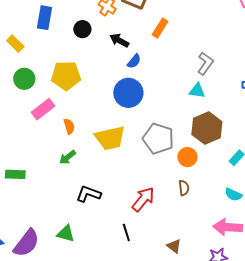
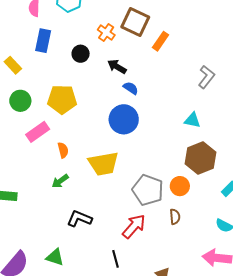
orange rectangle: (160, 28) -> (161, 41), moved
blue semicircle: (134, 61) -> (131, 88), turned -98
gray L-shape: (205, 63) -> (206, 77), moved
gray pentagon: (158, 139) -> (148, 190), moved

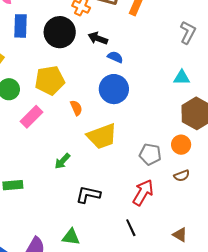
black circle: (81, 54) -> (60, 32), size x1.8
orange semicircle: (63, 150) -> (76, 108), moved
gray pentagon: (148, 190) -> (150, 154), size x0.7
brown semicircle: (175, 217) -> (182, 176), turned 84

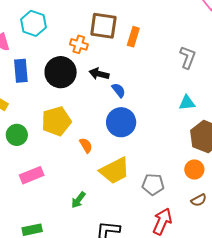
blue semicircle: (115, 57) -> (119, 90), turned 35
pink rectangle: (31, 117) -> (32, 175), moved, turned 30
gray pentagon: (150, 154) -> (153, 184), moved

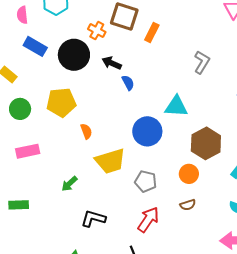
blue rectangle: (21, 71) -> (35, 46), turned -65
cyan triangle: (187, 103) -> (176, 106), moved, size x1.4
blue circle: (121, 122) -> (147, 131), moved

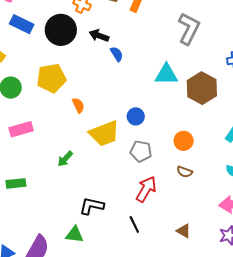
gray L-shape: (202, 62) -> (189, 29), size x1.4
blue circle: (147, 131) -> (136, 116), moved, size x0.6
brown hexagon: (206, 143) -> (202, 88), moved
brown semicircle: (188, 205) -> (185, 172), turned 42
black L-shape: (93, 219) -> (92, 206), moved

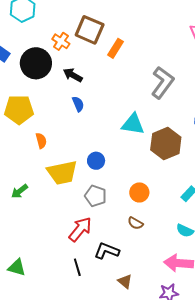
blue semicircle: (117, 54) -> (78, 104), moved
red arrow: (146, 189) -> (80, 229), moved
black L-shape: (92, 206) -> (107, 251), moved

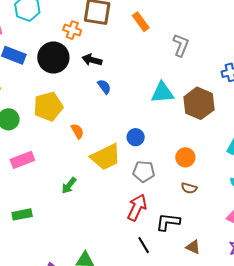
orange rectangle: (115, 48) -> (141, 22), moved, turned -54
gray L-shape: (162, 83) -> (181, 45), size x0.7

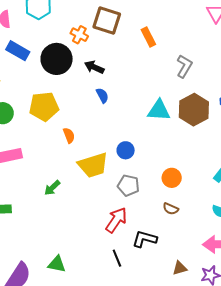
brown hexagon: (199, 103) -> (194, 110), moved
brown triangle: (193, 247) -> (180, 268), moved, turned -49

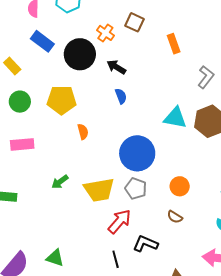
brown square: (107, 21) -> (134, 22), size x0.7
blue circle: (126, 150) -> (137, 153), size x2.0
yellow trapezoid: (93, 165) -> (99, 190), moved

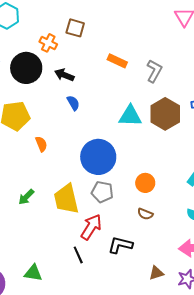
orange rectangle: (174, 44) -> (117, 61), moved, turned -36
yellow trapezoid: (99, 190) -> (66, 199), turned 96
black line: (116, 259) -> (78, 255), moved

